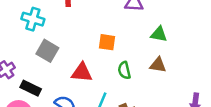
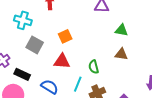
orange square: (107, 42) -> (65, 36), moved, turned -32
green semicircle: (124, 70) -> (94, 67), moved

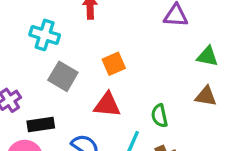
black rectangle: (22, 74) -> (41, 124), turned -35

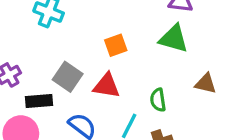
green triangle: (207, 56) -> (174, 39), moved, size x1.4
gray square: (63, 76) -> (68, 77), moved

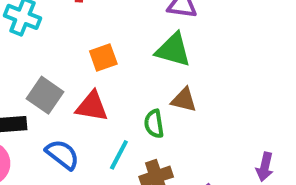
brown triangle: (206, 83) -> (184, 100), moved

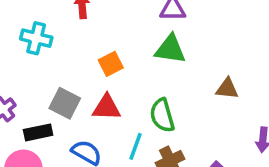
brown triangle: (184, 100) -> (227, 89), moved
green semicircle: (154, 124) -> (162, 115), size x1.4

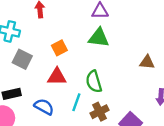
brown triangle: (227, 89) -> (147, 62), moved
gray square: (65, 103) -> (22, 59), moved

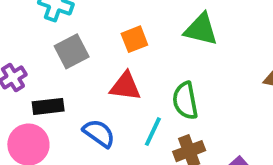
gray square: (22, 59) -> (72, 51), turned 30

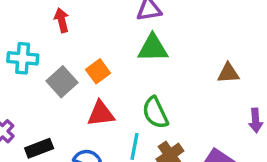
gray square: (72, 51) -> (62, 82), moved

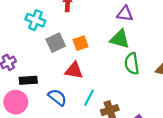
green semicircle: (155, 113) -> (132, 64), moved

